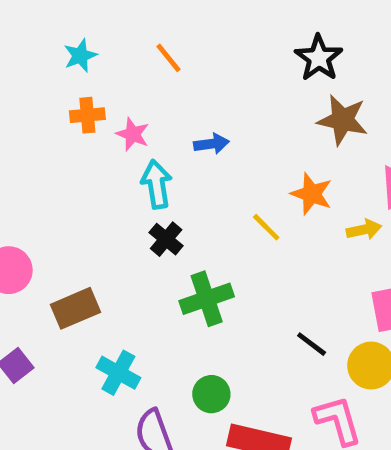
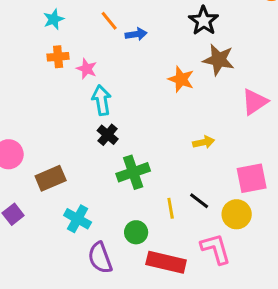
blue arrow: (211, 144) -> (136, 34), moved
orange star: (312, 194) -> (181, 79), moved
yellow line: (266, 227) -> (171, 208), moved, turned 35
yellow arrow: (364, 230) -> (204, 142), moved

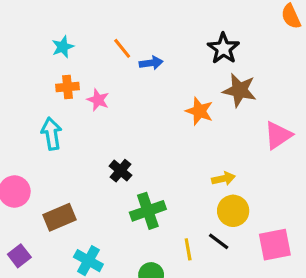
cyan arrow: (102, 100) -> (51, 134), moved
pink square: (252, 178) -> (275, 245), moved
yellow circle: (237, 214) -> (233, 211), moved

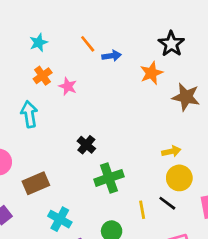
orange cross: (68, 87) -> (43, 76), turned -30
brown star: (240, 90) -> (186, 97), moved
orange star: (199, 111) -> (151, 73), moved, turned 30

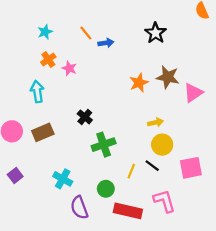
orange star: (151, 73) -> (139, 83), moved
brown rectangle: (36, 183) -> (43, 132), moved
yellow line: (142, 210) -> (131, 171), turned 32

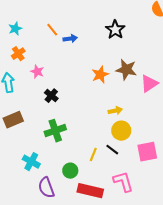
pink star: (69, 68) -> (37, 72), moved
black cross: (85, 117) -> (51, 96), moved
green cross: (104, 145) -> (55, 131), moved

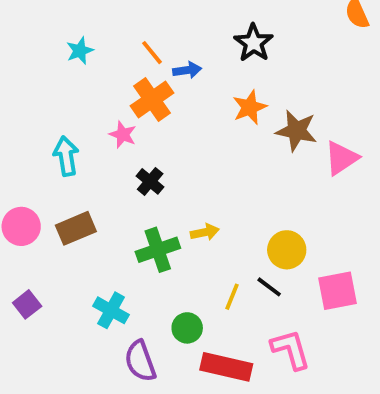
black star: (115, 30) -> (254, 43), moved
orange cross: (18, 54) -> (152, 99), moved, size x1.5
orange star: (100, 75) -> (250, 107), moved
yellow arrow: (115, 111) -> (205, 232), moved

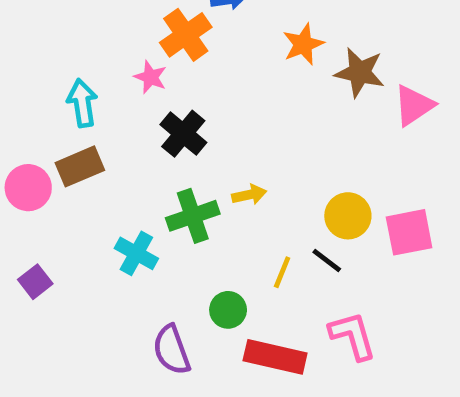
black cross: (150, 181) -> (183, 134), size x1.4
brown rectangle: (76, 228) -> (80, 166), moved
pink square: (337, 291) -> (409, 232), moved
cyan cross: (111, 310) -> (136, 253), moved

